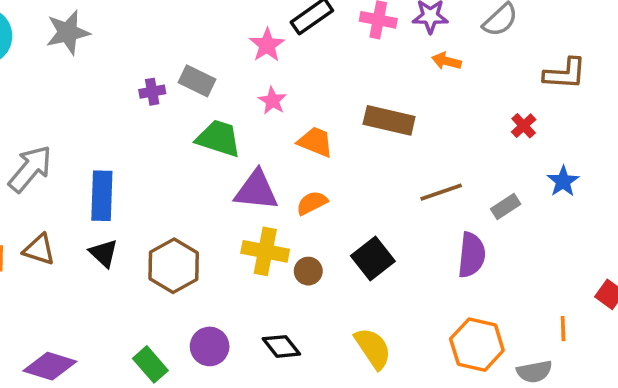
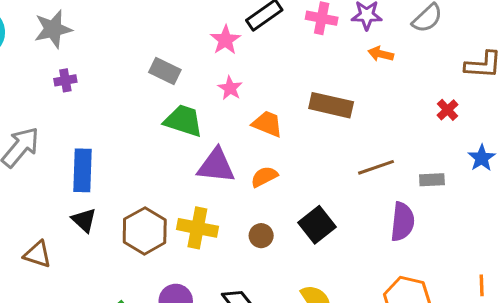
purple cross: (152, 92) -> (65, 80), moved
gray rectangle: (506, 206) -> (432, 180), turned 30
brown triangle: (39, 250) -> (38, 254), moved
yellow cross: (265, 251) -> (197, 228), moved

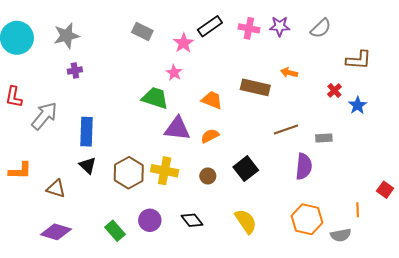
orange arrow: (381, 54) -> (289, 73), moved
gray rectangle: (165, 71) -> (142, 31), moved
pink star: (230, 88) -> (174, 73), moved
blue star: (482, 158) -> (358, 105), moved

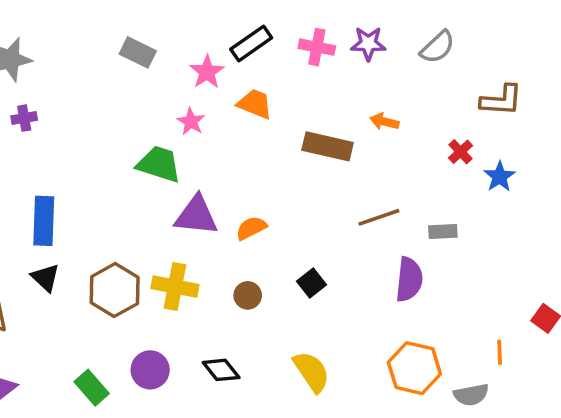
orange trapezoid: (212, 100) -> (255, 104), moved
black square: (246, 169) -> (312, 283), size x0.7

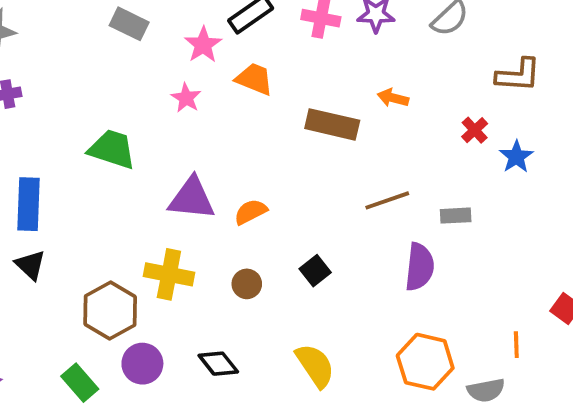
green trapezoid: (159, 164) -> (112, 149), moved
brown hexagon: (115, 290) -> (110, 310), moved

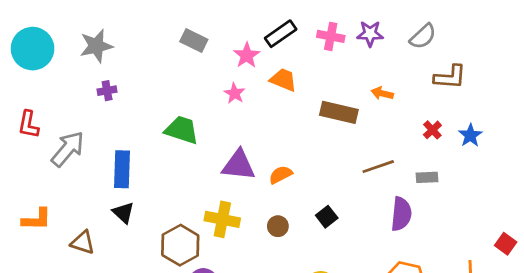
brown L-shape: (518, 75) -> (450, 77), moved
red cross: (475, 130) -> (432, 130), moved

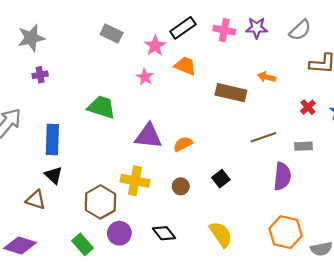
brown triangle: (83, 242) -> (36, 200), moved

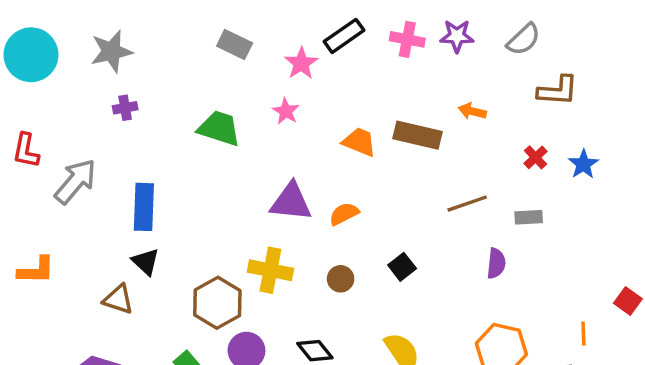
orange trapezoid: (185, 66) -> (359, 142), moved
green trapezoid: (102, 107) -> (219, 128), moved
purple semicircle: (282, 176) -> (496, 263), size x0.7

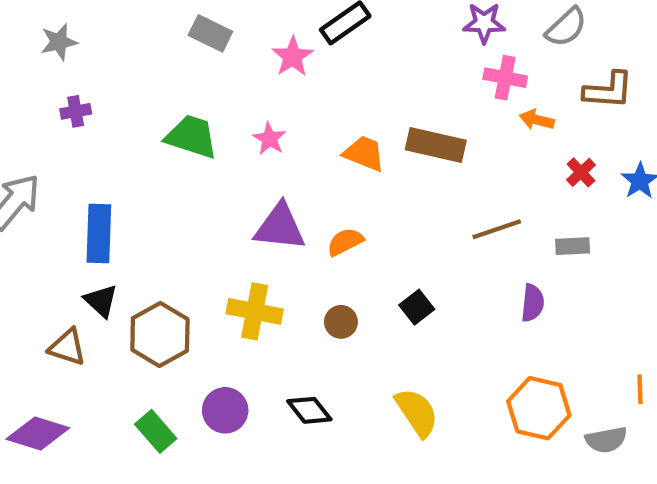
pink cross: (407, 39) -> (505, 78), moved
gray star: (111, 51) -> (59, 42), size x0.7
pink star: (286, 111) -> (269, 139), moved
orange arrow: (472, 111) -> (537, 120), moved
brown hexagon: (217, 303) -> (160, 335), moved

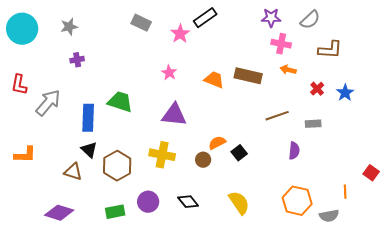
orange arrow: (537, 120) -> (288, 70), moved
green trapezoid: (191, 137) -> (120, 102), moved
orange semicircle: (345, 242) -> (217, 143), moved
green rectangle: (156, 431) -> (115, 212), turned -60

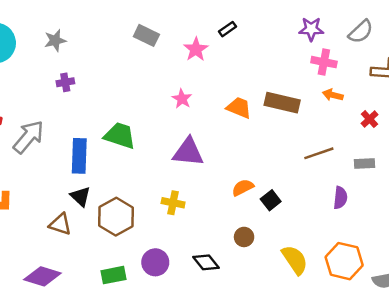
black rectangle: (205, 18) -> (228, 29), size x0.6
yellow cross: (162, 155) -> (173, 203), size x0.7
brown circle: (203, 160) -> (244, 237), moved
yellow semicircle: (239, 203) -> (295, 260), moved

